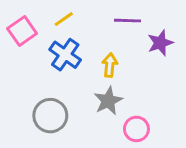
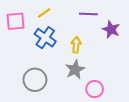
pink square: (22, 31) -> (15, 21), turned 30
purple star: (160, 43) -> (111, 29), turned -30

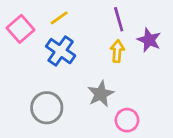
purple line: (88, 14) -> (119, 19), turned 72
pink square: (15, 21) -> (20, 29), turned -36
yellow arrow: (76, 45) -> (117, 51), moved

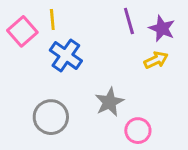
yellow line: (59, 18) -> (52, 19), moved, turned -60
purple star: (149, 40) -> (162, 28), moved
yellow arrow: (117, 51) -> (156, 60), moved, turned 60

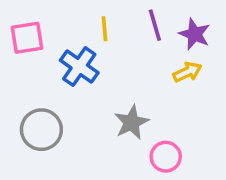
yellow line: (52, 19) -> (104, 29), moved
pink square: (22, 31) -> (27, 38), turned 32
gray circle: (51, 117) -> (41, 130), moved

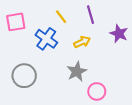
yellow line: (104, 29) -> (61, 17), turned -32
purple star: (195, 34) -> (119, 34), moved
yellow arrow: (187, 72) -> (82, 42), moved

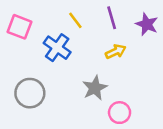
pink square: (16, 22) -> (19, 27), turned 30
purple star: (119, 34) -> (147, 24), moved
yellow arrow: (82, 42) -> (116, 52), moved

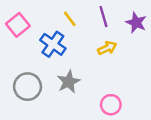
pink square: (19, 27) -> (18, 25), turned 30
gray star: (95, 88) -> (69, 82), moved

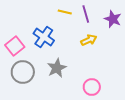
yellow line: (70, 19) -> (65, 12), moved, turned -40
pink square: (18, 25) -> (15, 46), moved

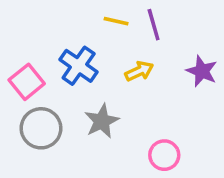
purple star: (113, 19) -> (202, 71), moved
yellow arrow: (89, 40) -> (139, 71), moved

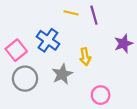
yellow arrow: (139, 71) -> (85, 57), moved, turned 105
purple star: (202, 71) -> (124, 44), turned 30

